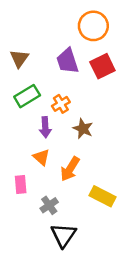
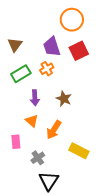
orange cross: (61, 104) -> (47, 69), moved

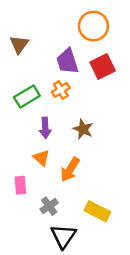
brown triangle: (15, 45) -> (19, 44), moved
yellow rectangle: (79, 151) -> (97, 211), moved

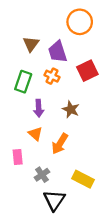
brown triangle: (19, 44) -> (31, 44), moved
red square: (103, 67) -> (87, 71), moved
orange cross: (61, 90) -> (52, 76), turned -32
green rectangle: (27, 97) -> (23, 82), turned -40

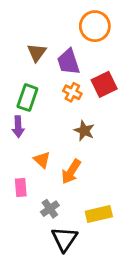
orange cross: (52, 76) -> (72, 92), moved
purple arrow: (39, 108) -> (18, 127), moved
yellow rectangle: (83, 179) -> (99, 214), turned -40

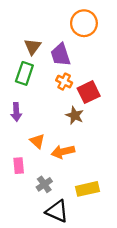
red square: (104, 84) -> (89, 92), moved
green rectangle: (27, 98) -> (24, 73), moved
orange arrow: (71, 172) -> (63, 152), turned 45
black triangle: (64, 239) -> (57, 211), turned -40

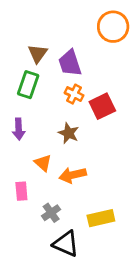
orange circle: (84, 23) -> (113, 27), moved
brown star: (75, 115) -> (69, 133), moved

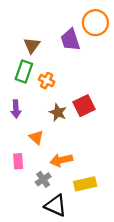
purple trapezoid: (70, 63) -> (70, 40), moved
orange cross: (74, 94) -> (47, 81), moved
red square: (102, 106) -> (84, 106), moved
orange arrow: (73, 175) -> (61, 160), moved

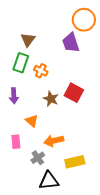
purple trapezoid: (70, 40) -> (71, 43), moved
red square: (84, 106) -> (74, 93), turned -36
black triangle: (56, 206) -> (49, 181), turned -30

